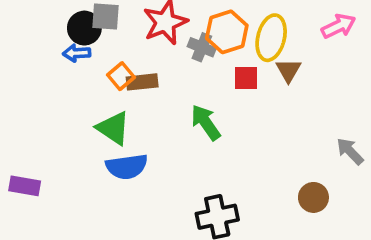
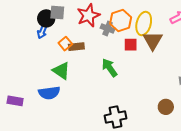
blue arrow: (77, 53) -> (42, 32), turned -64
brown triangle: (288, 70) -> (153, 41), size x1.5
blue semicircle: (127, 167) -> (49, 93), moved

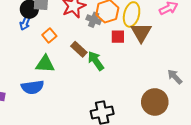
brown rectangle: (76, 47) -> (79, 49), moved, turned 49
green triangle: (61, 71) -> (45, 64), turned -30
brown circle: (166, 107) -> (155, 102), size x1.6

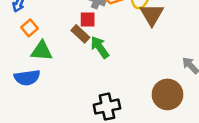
orange square: (49, 36) -> (30, 28), moved
red square: (118, 37) -> (88, 19), moved

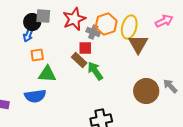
orange square: (30, 28) -> (37, 55), turned 32
brown circle: (168, 94) -> (146, 91), moved

